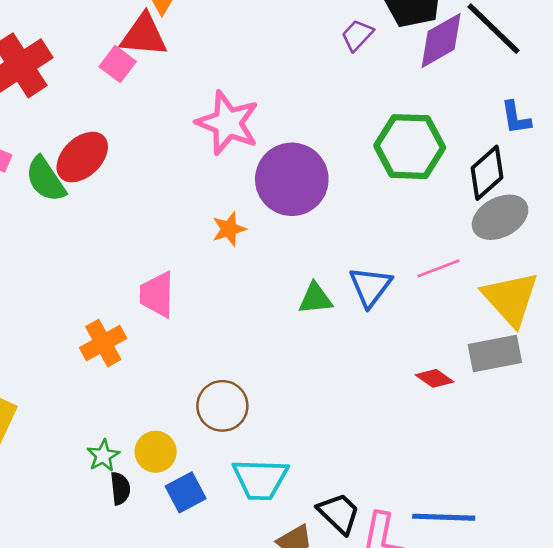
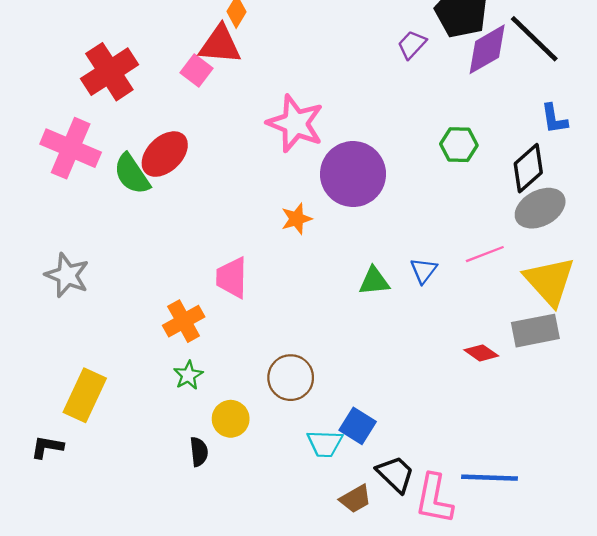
green hexagon: (410, 147) -> (459, 145), size x0.6
blue triangle: (370, 287) -> (424, 271), size x0.7
green star: (103, 456) -> (188, 375), moved
cyan trapezoid: (260, 479) -> (325, 444), size x0.7
blue square: (186, 492) -> (358, 426), moved, turned -30

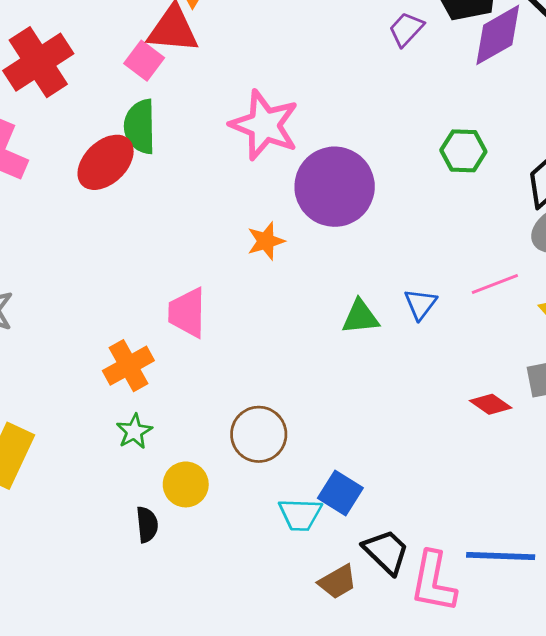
green semicircle: (132, 174) -> (140, 127), moved, turned 33

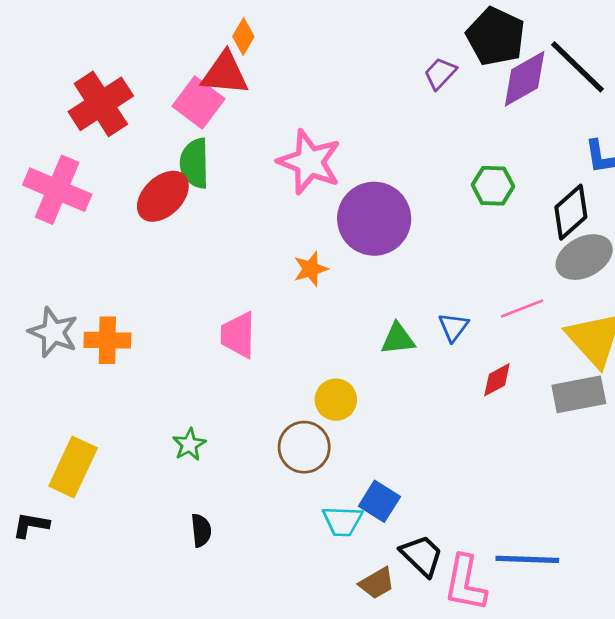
pink square: (144, 61) -> (199, 103), size x1.4
orange cross: (128, 366) -> (107, 340), moved, turned 30
red diamond: (491, 404) -> (497, 380), moved, turned -63
yellow circle: (186, 484) -> (336, 400), moved

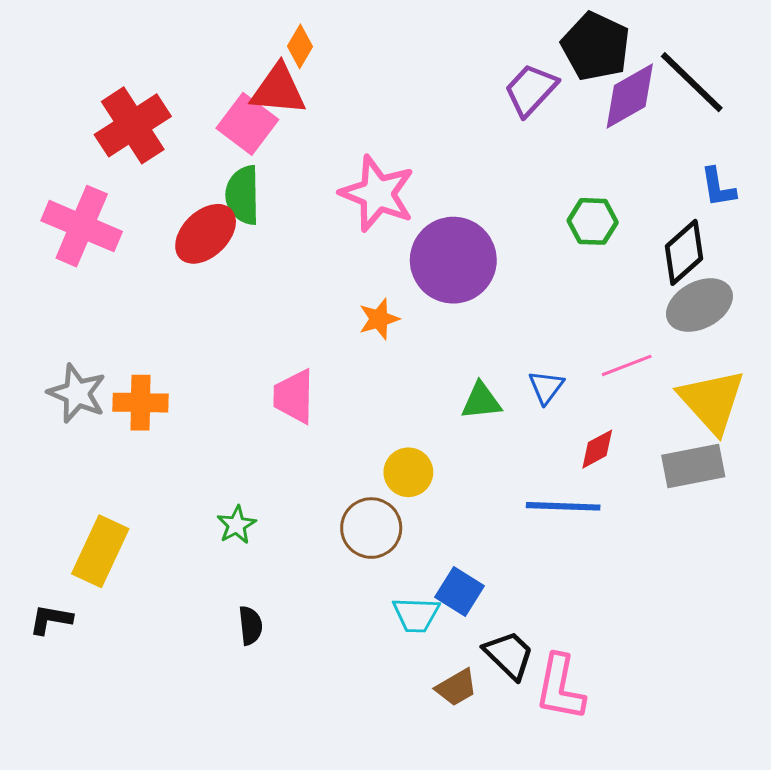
purple trapezoid: (440, 73) -> (531, 90), size x1.4
blue line: (527, 559) -> (563, 506), moved

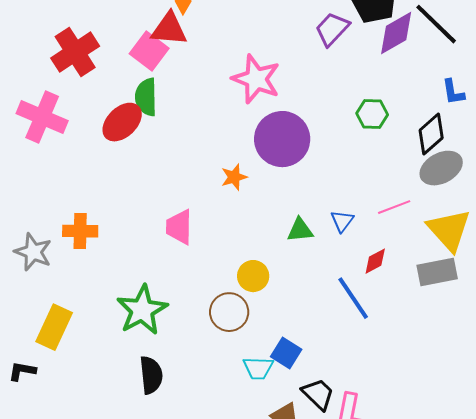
pink star: (377, 194) -> (256, 79), moved
gray star: (77, 393) -> (33, 252), moved
blue line: (563, 506) -> (353, 298), turned 54
green star: (236, 525) -> (142, 310), size x2.0
black semicircle: (250, 626) -> (151, 375), size x1.5

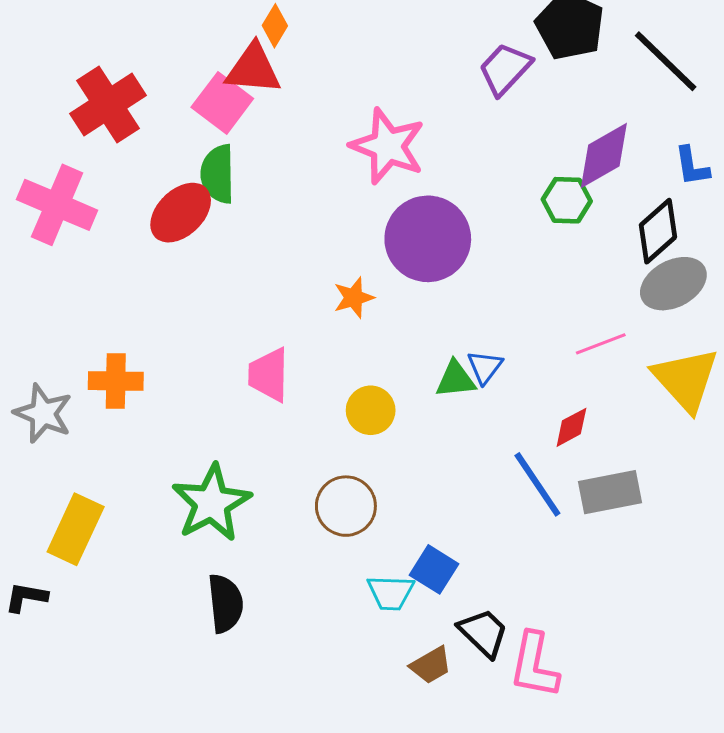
purple diamond: (396, 33) -> (604, 155), moved
blue triangle: (342, 221) -> (485, 367), moved
gray rectangle: (437, 272) -> (610, 492), moved
yellow circle: (253, 276) -> (371, 410), moved

